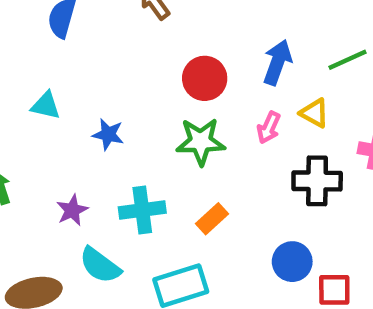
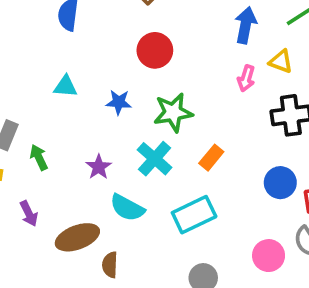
red circle: (205, 78) -> (155, 50), moved
green star: (201, 142) -> (173, 112), moved
cyan cross: (142, 210) -> (155, 159), turned -33

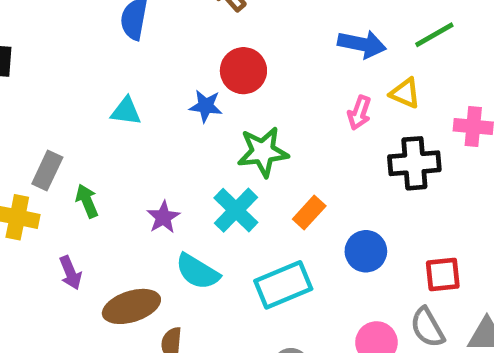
blue arrow: (246, 25) -> (362, 44), turned 87
blue star: (119, 102) -> (206, 106), moved
blue circle: (280, 183) -> (366, 251), moved

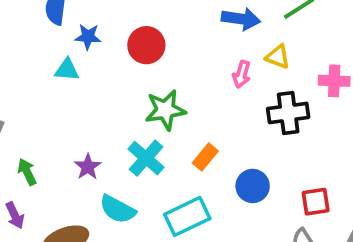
blue star: (206, 106) -> (88, 37), moved
cyan triangle: (126, 111) -> (67, 70), moved
green arrow: (87, 201) -> (27, 172), moved

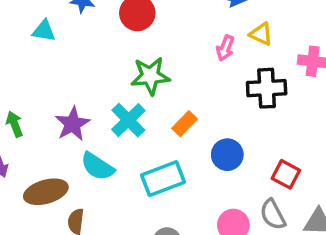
cyan triangle: (67, 70) -> (44, 31), moved
purple star: (88, 167) -> (72, 124), size x1.4
red square: (316, 202) -> (286, 174), turned 32

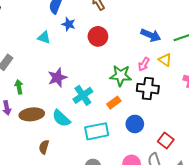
green star: (150, 76) -> (121, 76), moved
black cross: (267, 88) -> (148, 89), moved
purple star: (72, 124) -> (57, 77), moved
brown ellipse: (46, 192) -> (32, 114), moved

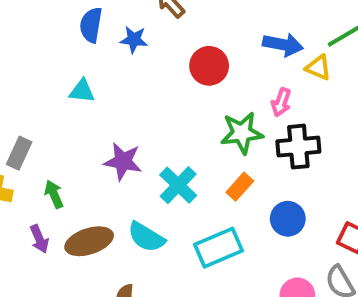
blue star: (69, 24) -> (134, 40), moved
red circle: (98, 36) -> (209, 66), moved
yellow triangle: (165, 60) -> (318, 68), moved
purple star: (57, 77) -> (123, 161), turned -30

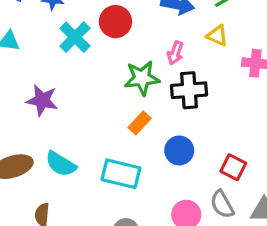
yellow triangle: (318, 68) -> (217, 36), moved
cyan cross: (178, 185) -> (75, 37), moved
cyan rectangle: (218, 248) -> (121, 174), turned 36

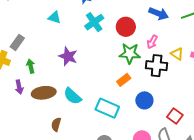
red circle: (115, 22) -> (126, 27), moved
yellow triangle: (217, 36) -> (177, 54), moved

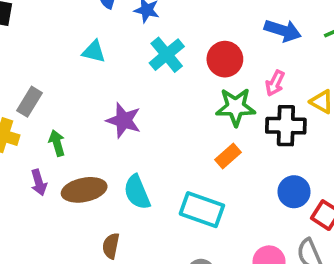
cyan semicircle: (72, 96) -> (137, 192), turned 30
blue circle: (144, 100) -> (294, 192), moved

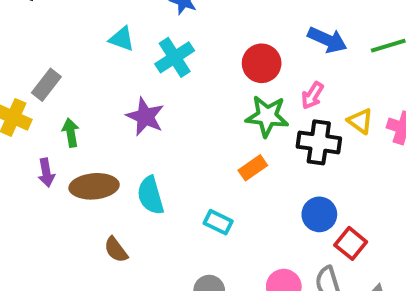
cyan cross: (167, 55) -> (175, 57), moved
cyan rectangle: (202, 210) -> (218, 222), size x0.6
brown semicircle: (111, 246) -> (116, 250), turned -55

